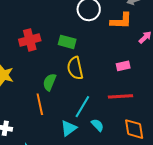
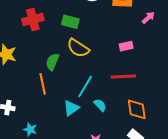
yellow semicircle: (75, 68) -> (78, 48), turned -45

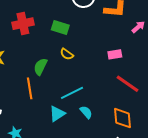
yellow semicircle: (78, 48) -> (67, 54), size x0.6
red line: (123, 77) -> (128, 84), moved, turned 35
cyan line: (85, 87) -> (72, 93), turned 30

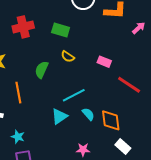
pink rectangle: (115, 54) -> (104, 62), moved, turned 32
orange line: (30, 88) -> (18, 93), moved
orange diamond: (123, 118) -> (111, 120), moved

